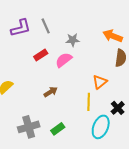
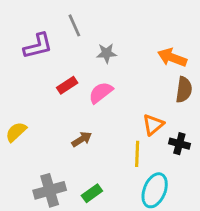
gray line: (46, 26) -> (74, 25), moved
gray star: (73, 40) -> (107, 53), moved
black cross: (118, 108) -> (179, 144), moved, turned -32

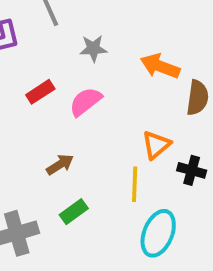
orange arrow: (172, 58) -> (160, 66), moved
green rectangle: (92, 193) -> (74, 212), moved

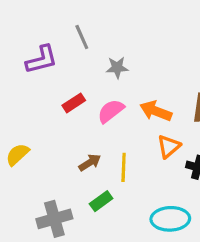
orange arrow: (160, 66) -> (156, 111), moved
yellow line: (135, 184) -> (124, 167), moved
cyan ellipse: (158, 233) -> (170, 219), turned 66

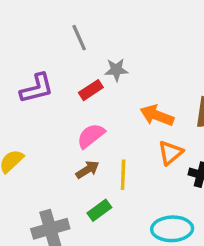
purple L-shape: (42, 60) -> (37, 88), moved
red rectangle: (74, 103) -> (91, 90), moved
pink semicircle: (111, 111) -> (91, 136), moved

